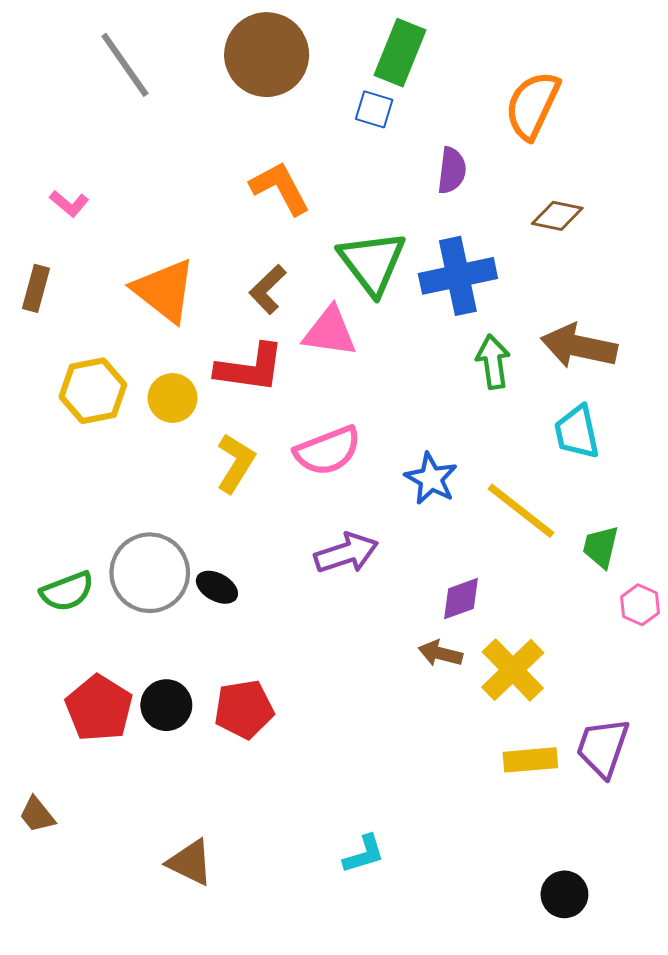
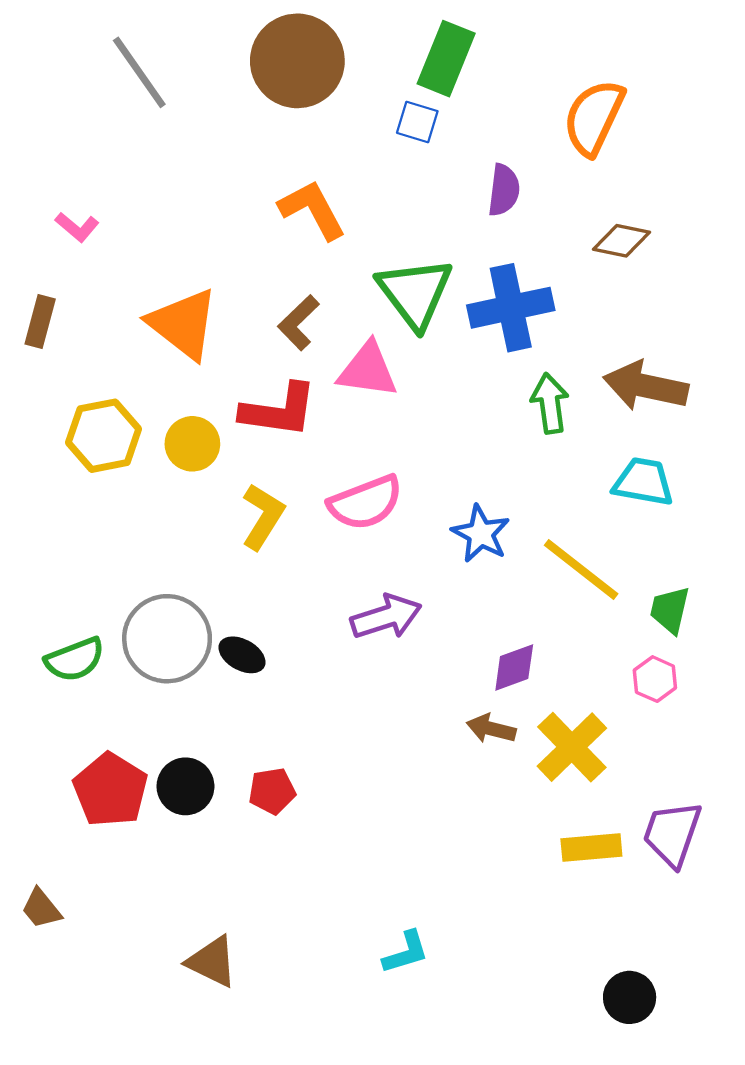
cyan trapezoid: (577, 432) -> (643, 482), turned 112
pink hexagon: (640, 605) -> (655, 679), moved
red pentagon: (244, 709) -> (272, 791), size x0.7

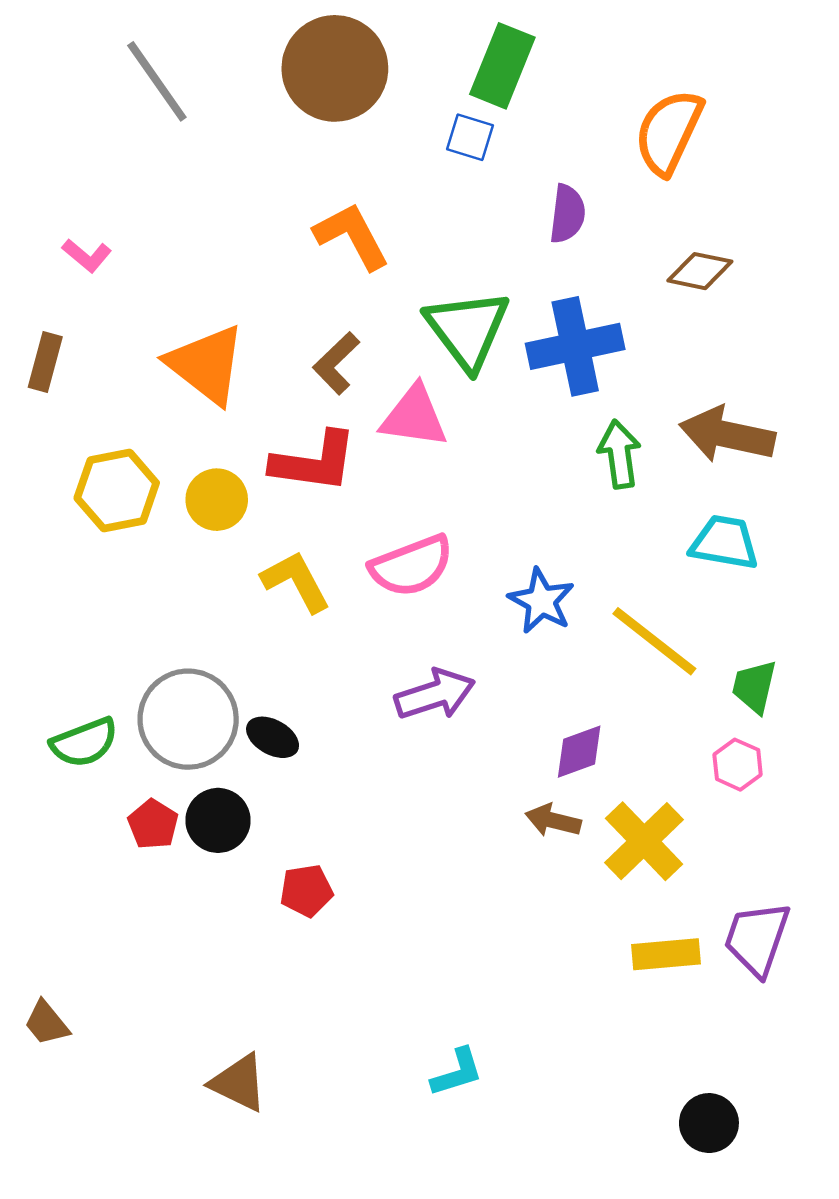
yellow L-shape: (263, 516) -> (296, 581), turned -60
black circle: (185, 786) -> (218, 820), moved
red pentagon: (111, 790) -> (153, 824), moved, size x0.6

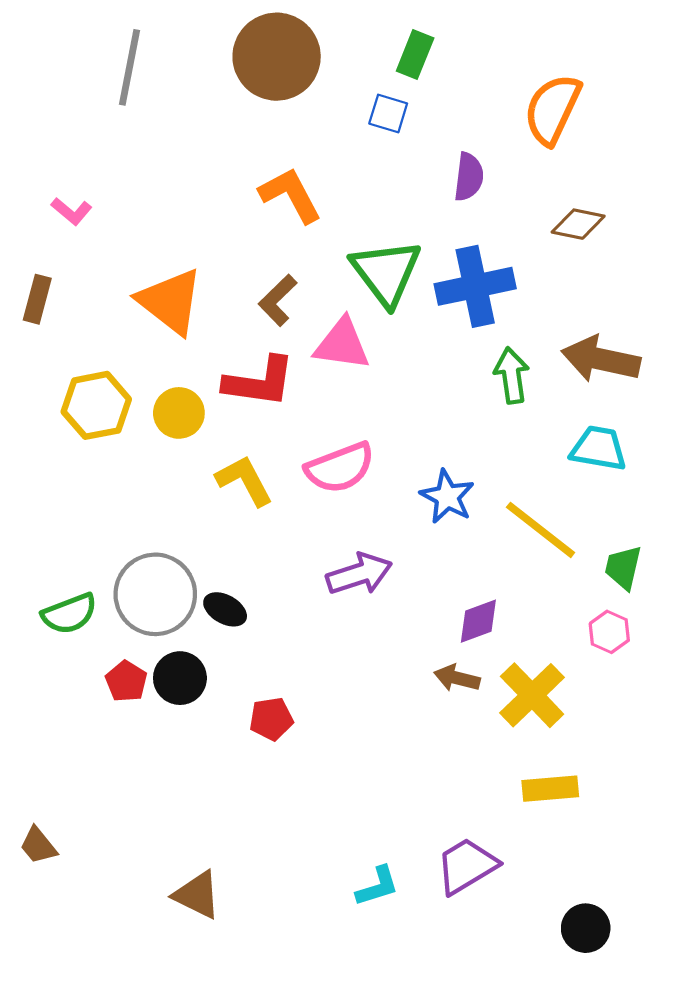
green rectangle: (502, 66) -> (415, 54), size x0.7
gray line: (157, 81) -> (130, 67), turned 46
red pentagon: (306, 891) -> (271, 719), moved
purple trapezoid: (757, 939) -> (467, 866), moved, turned 40

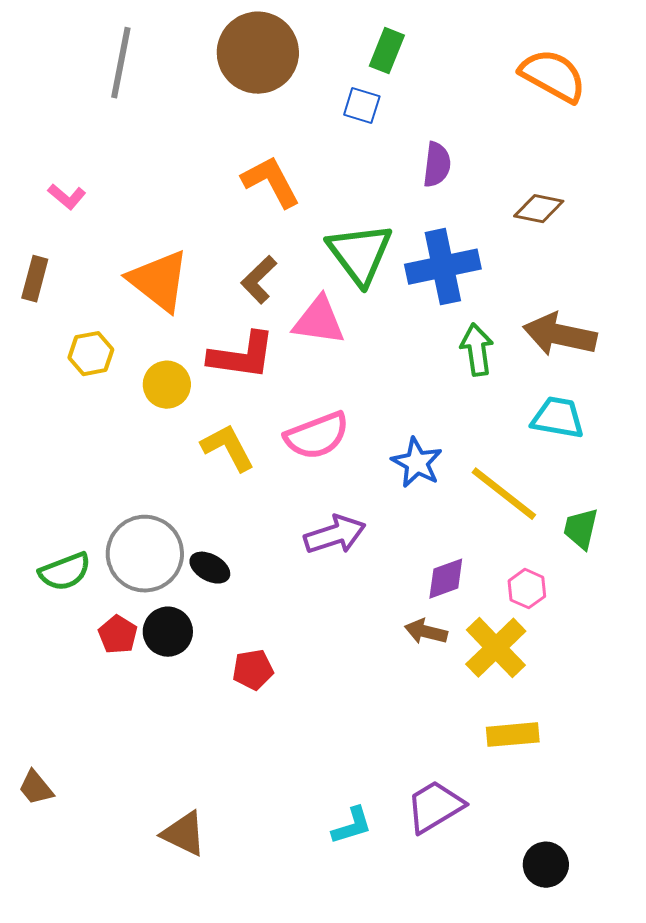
orange semicircle: (552, 109) -> (553, 76), moved, turned 94
yellow hexagon: (96, 405) -> (91, 354), moved, size x0.7
pink hexagon: (609, 632) -> (527, 589), moved

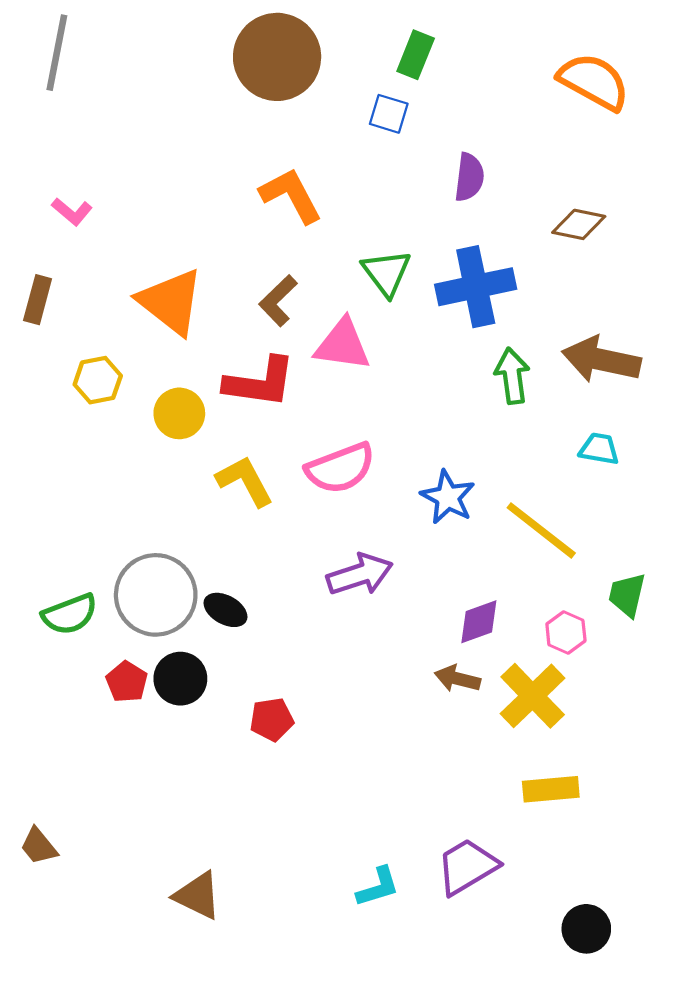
gray line: (121, 63) -> (57, 53), moved
green triangle: (360, 254) -> (387, 273), size x0.7
cyan trapezoid: (558, 418) -> (599, 449), size x0.7
green trapezoid: (581, 529) -> (627, 595), moved

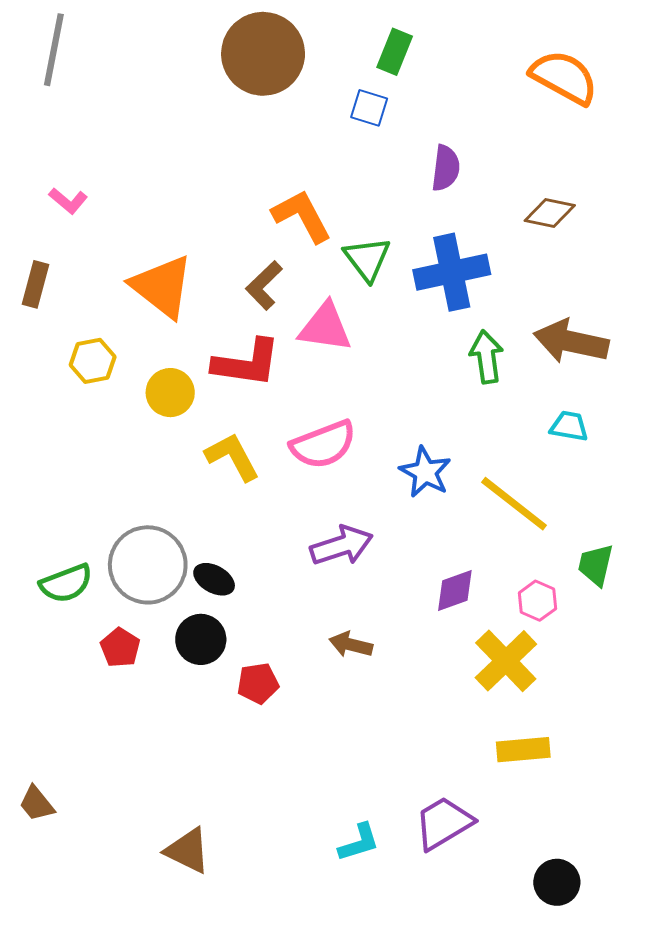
orange L-shape: (291, 195) -> (302, 216), moved
black circle: (180, 679) -> (201, 639), moved
brown arrow: (457, 679) -> (351, 645), moved

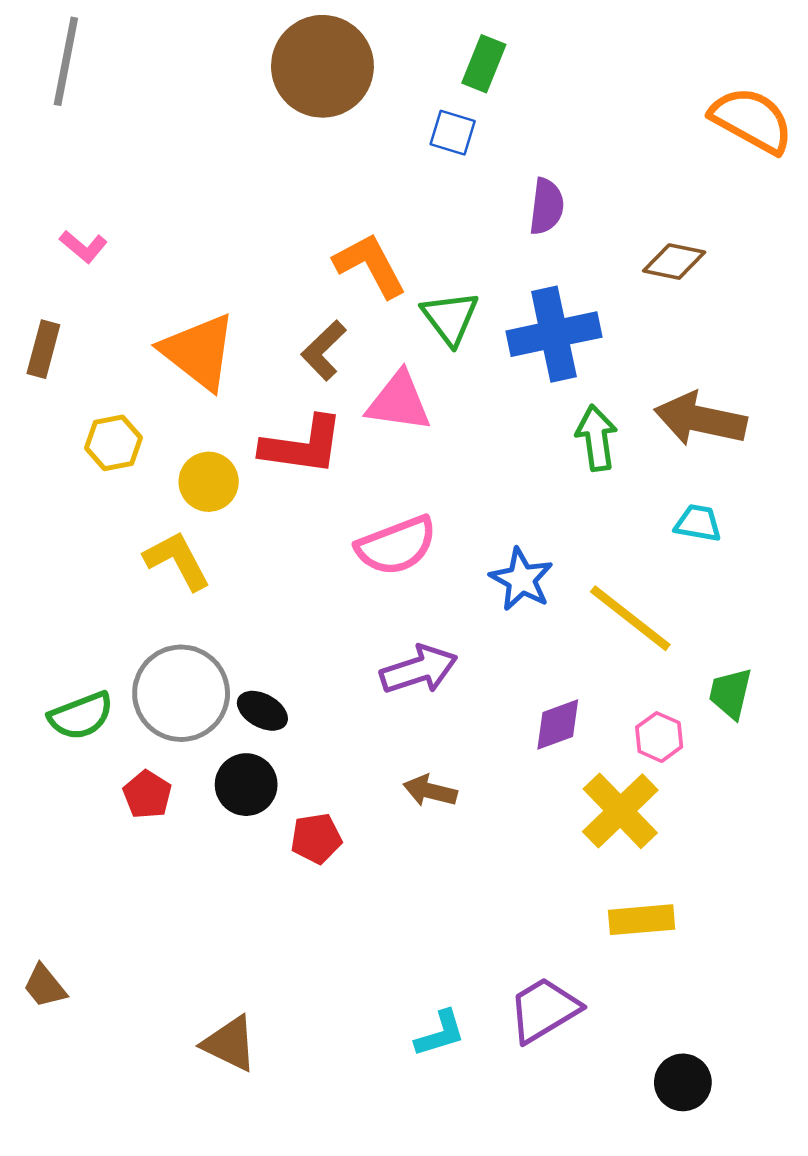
orange semicircle: (564, 77) -> (752, 120), moved
yellow L-shape: (232, 457) -> (177, 561), moved

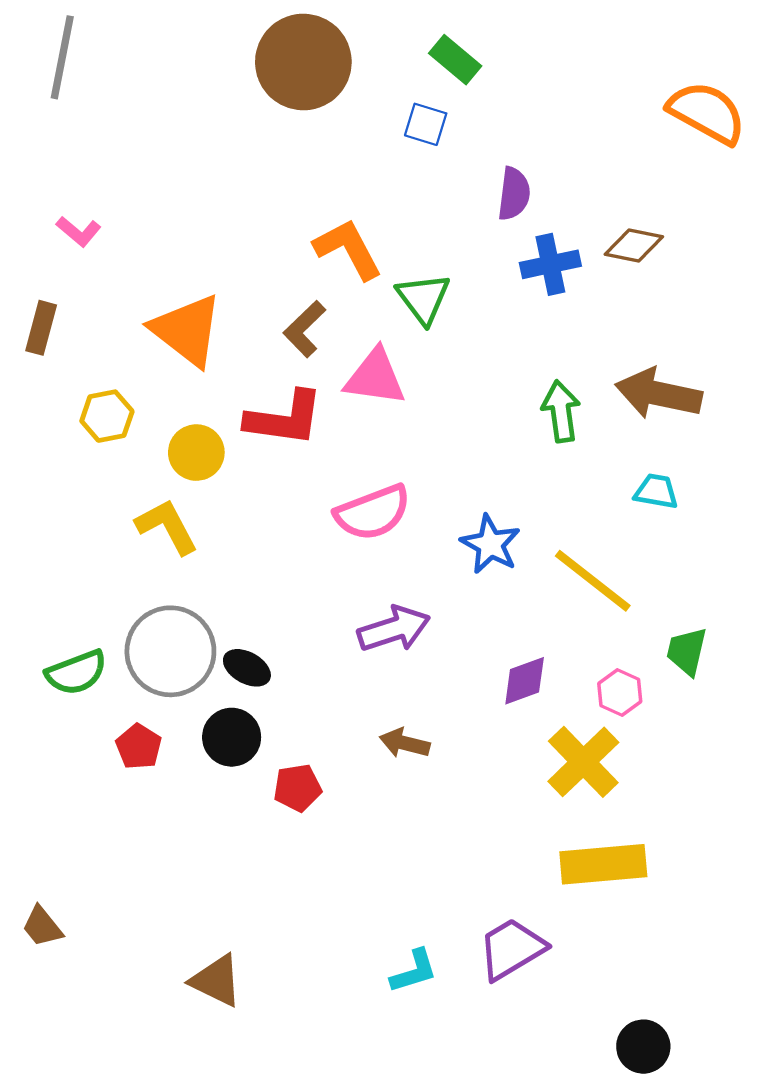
green rectangle: (484, 64) -> (455, 60), turned -72
blue cross: (554, 334) -> (550, 264), moved, size x0.7
yellow rectangle: (642, 920) -> (603, 864), size x1.4
black circle: (683, 1082) -> (643, 1047), moved

